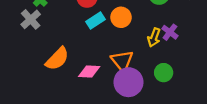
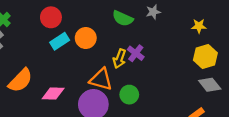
orange triangle: (122, 61) -> (101, 79), moved, turned -35

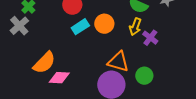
yellow arrow: (119, 59) -> (135, 27), moved
pink diamond: (53, 93) -> (59, 78), moved

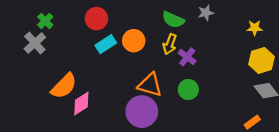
green circle: (144, 76) -> (188, 90), moved
pink diamond: (59, 78) -> (81, 103), turned -35

